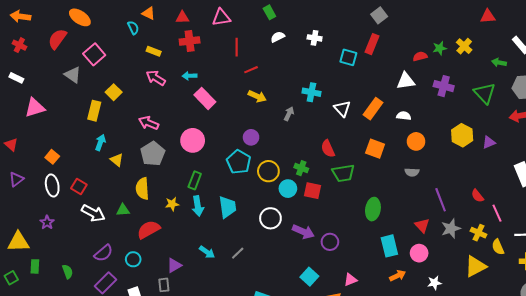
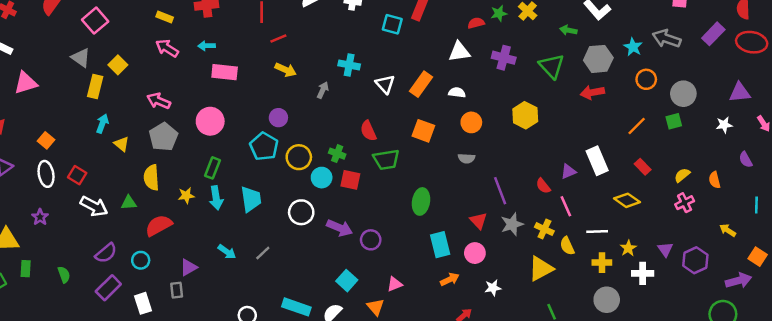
gray triangle: (73, 75) -> (81, 58), moved
pink rectangle: (205, 98) -> (225, 72), turned -40
purple triangle: (489, 142) -> (568, 172), moved

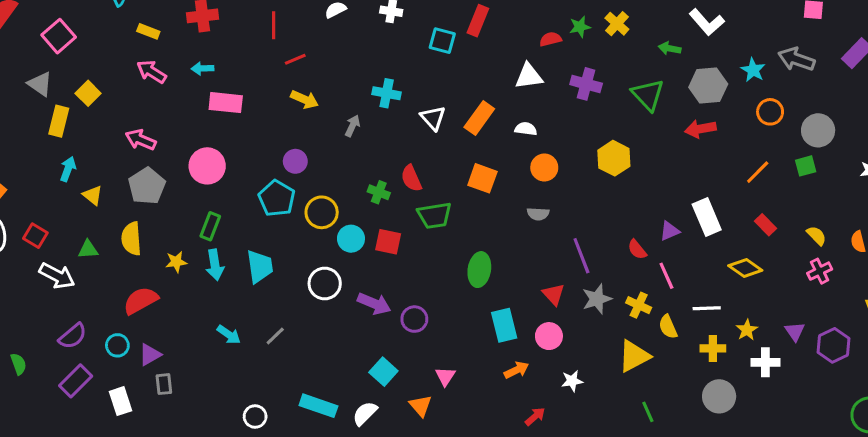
green cross: (337, 154) -> (379, 192), moved
yellow semicircle: (682, 175) -> (816, 236), turned 84
green triangle: (129, 203) -> (88, 249), moved
purple triangle: (189, 267) -> (150, 355), moved
pink triangle: (395, 284) -> (445, 376), turned -35

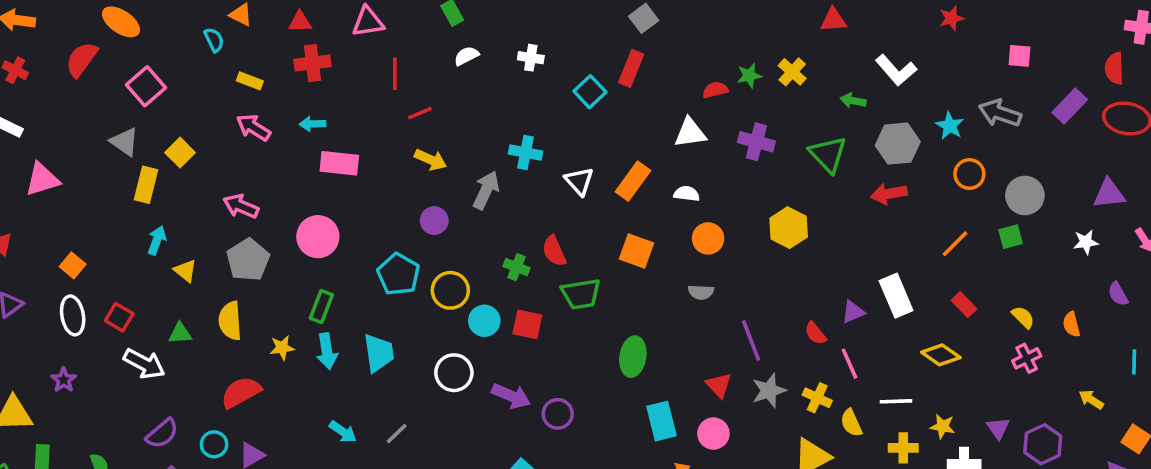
cyan square: (442, 41) -> (590, 92), turned 32
gray arrow: (353, 126) -> (486, 190), size x1.5
purple circle: (295, 161) -> (434, 221), moved
yellow star: (747, 330) -> (943, 426), turned -30

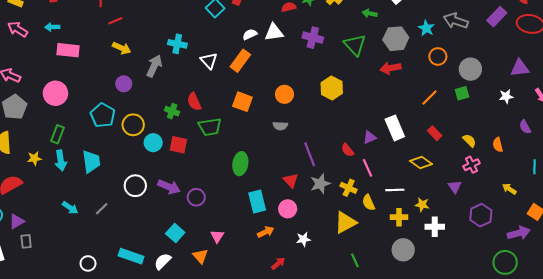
white semicircle: (687, 194) -> (250, 34), moved, turned -32
white circle: (454, 373) -> (135, 186), moved
purple triangle: (998, 428) -> (455, 187), moved

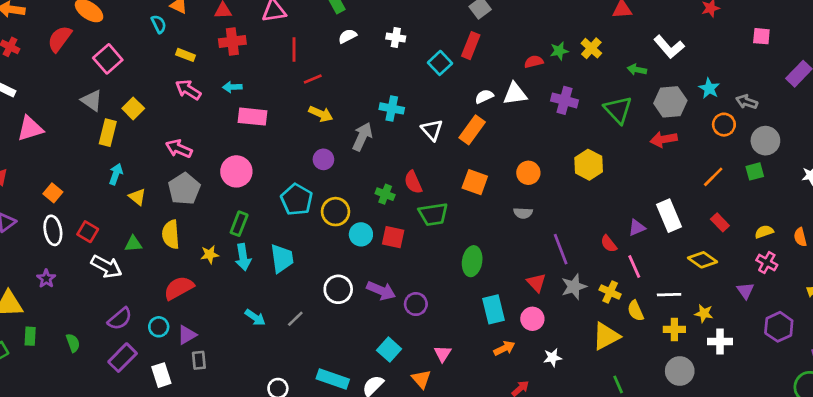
gray arrow: (456, 21) -> (747, 102), moved, size x0.7
yellow semicircle: (469, 141) -> (764, 232), turned -64
pink cross: (471, 165) -> (767, 263), turned -35

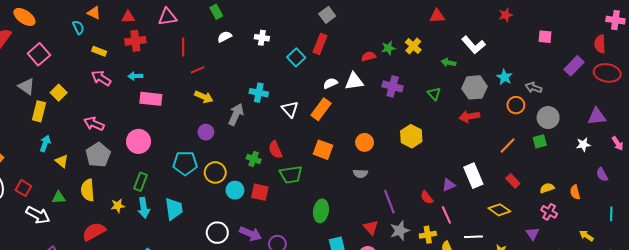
green triangle: (618, 110) -> (434, 94), size x0.6
cyan pentagon: (297, 200) -> (185, 163), turned -30
yellow cross: (610, 292) -> (428, 235), turned -35

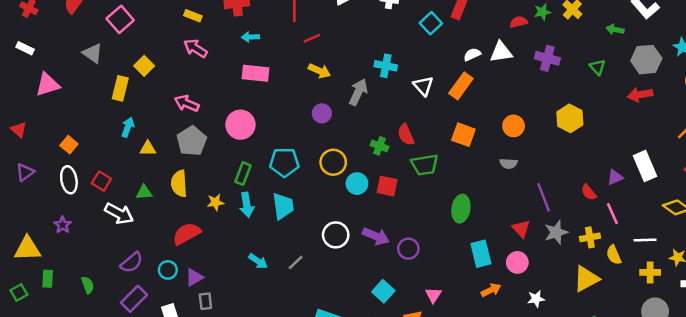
cyan arrow: (135, 76) -> (251, 37), moved
gray triangle: (27, 86) -> (93, 53), moved
yellow triangle: (62, 161) -> (148, 148), turned -40
cyan pentagon: (185, 163) -> (284, 162), moved

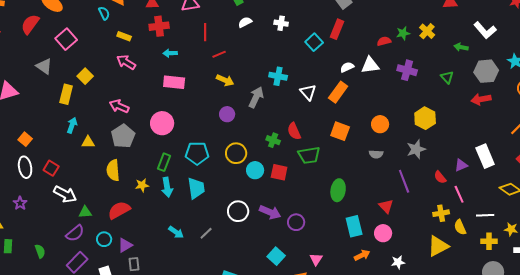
green triangle: (144, 192) -> (85, 212), moved
gray star: (556, 232) -> (416, 149), moved

